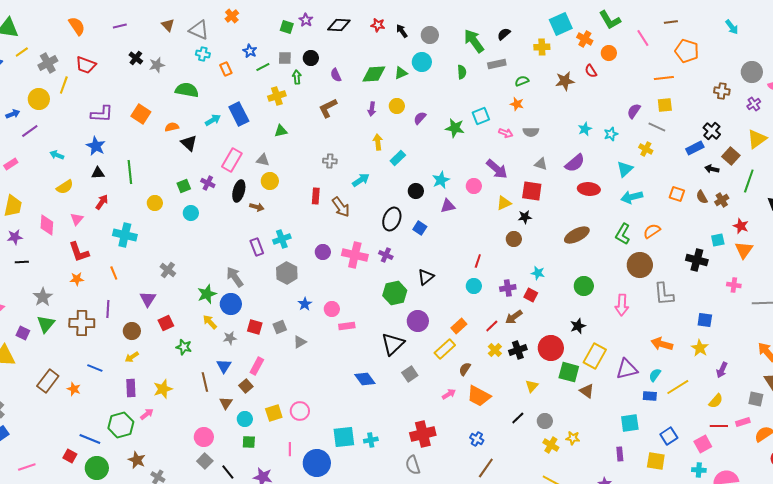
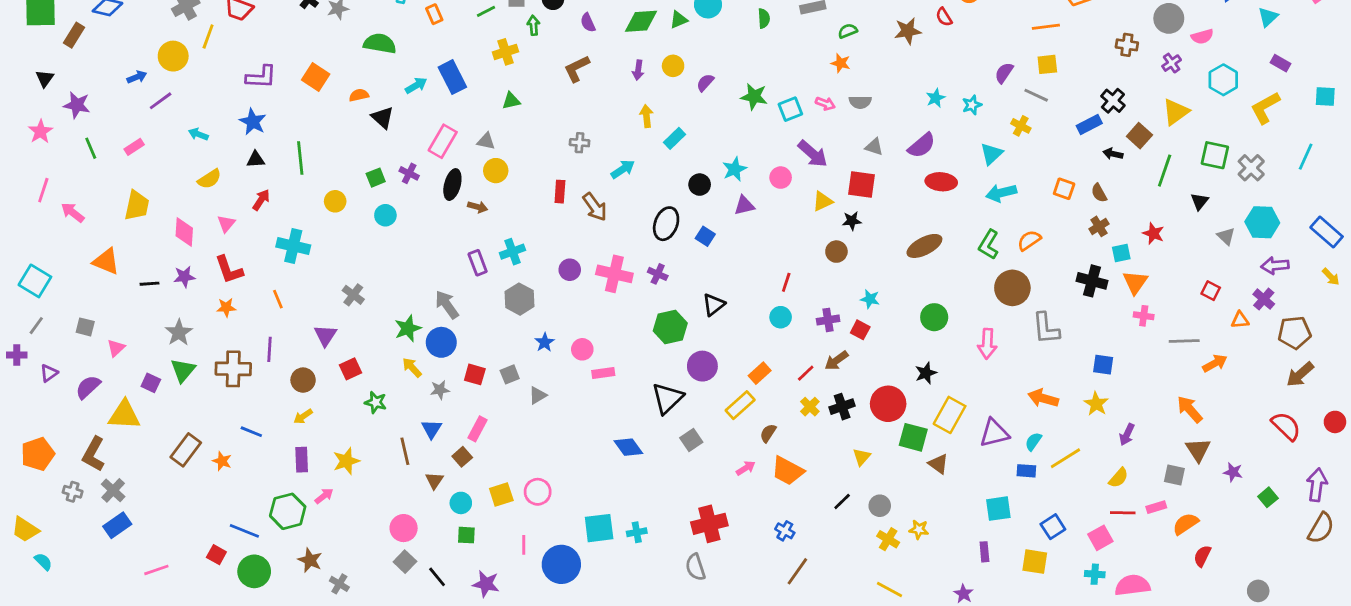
cyan square: (481, 116) -> (790, 109), moved
brown cross: (722, 200) -> (1099, 226), moved
purple star: (15, 237) -> (184, 277), moved
orange triangle: (744, 250) -> (1135, 282), moved

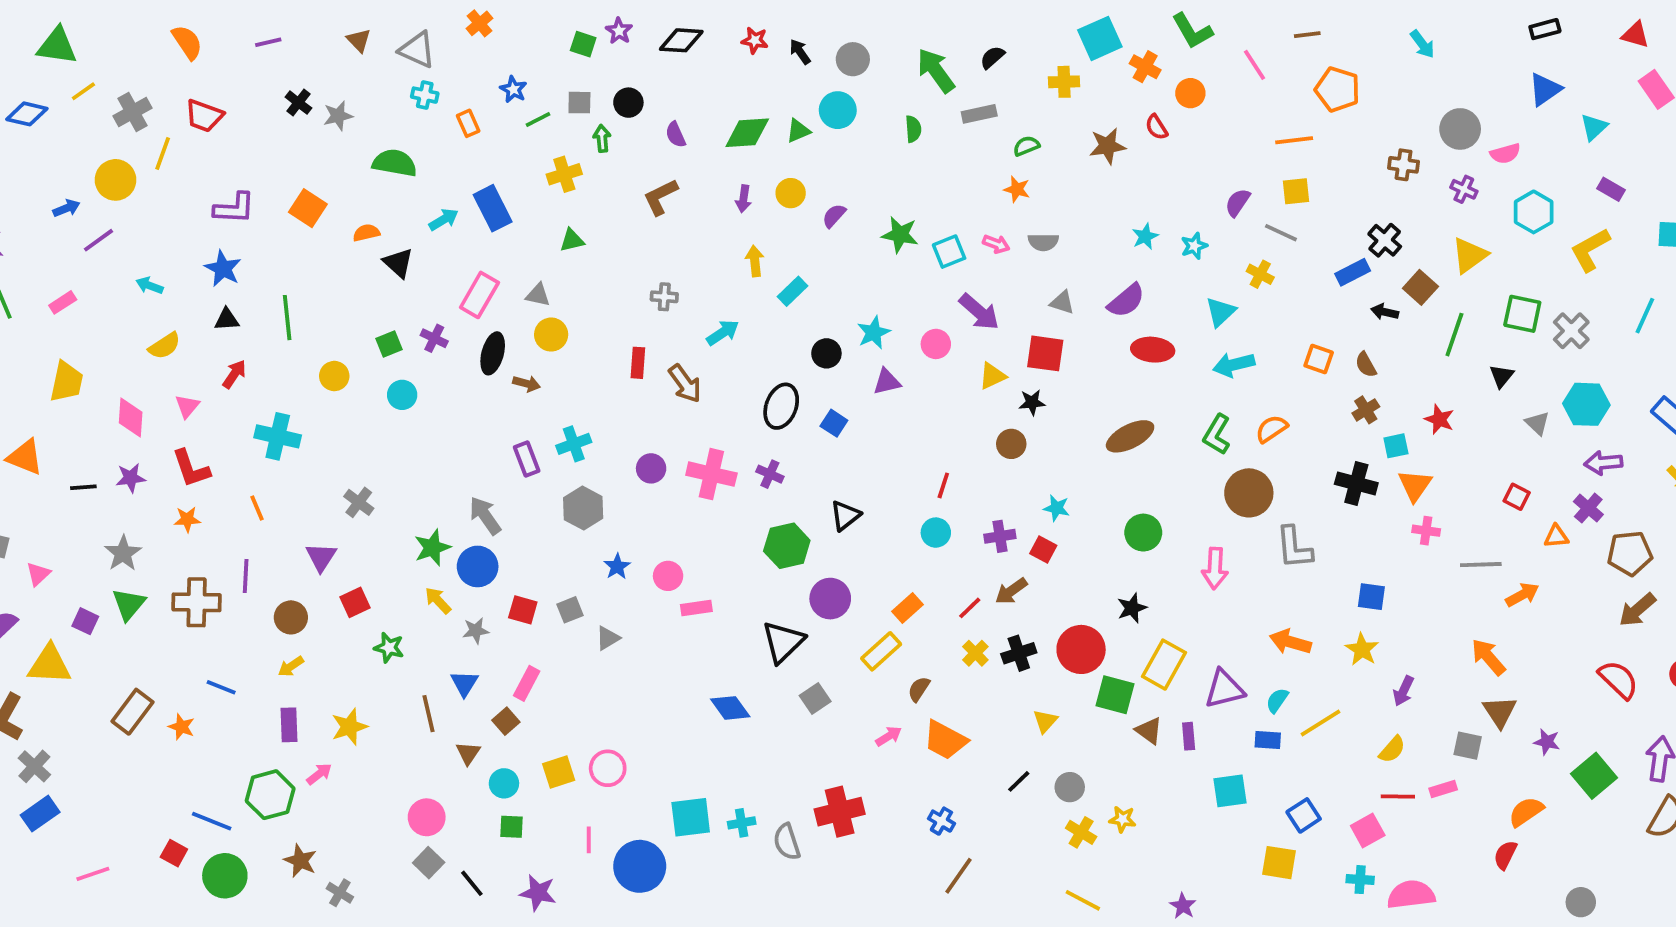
purple cross: (1172, 63) -> (1464, 189), turned -30
green square: (1268, 497) -> (1594, 776), size x1.6
orange semicircle: (1186, 524) -> (1526, 812), moved
purple rectangle: (984, 552) -> (1189, 736), moved
gray semicircle: (695, 567) -> (787, 842), moved

